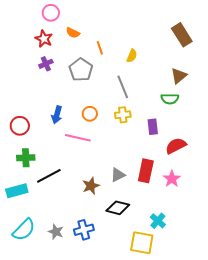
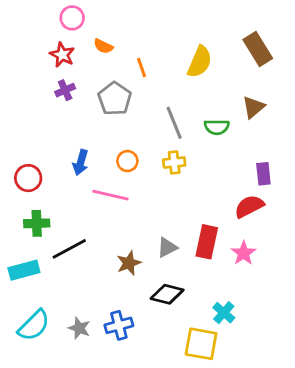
yellow semicircle: (132, 56) -> (200, 62), moved, size x1.6
green semicircle: (170, 99) -> (217, 127), moved
purple rectangle: (153, 127) -> (263, 174), moved

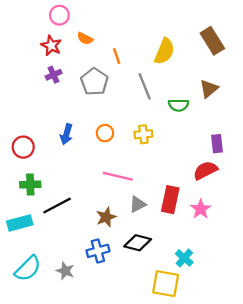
gray line: (174, 123) -> (145, 86), moved
pink line: (110, 195) -> (118, 176), moved
blue cross: (119, 325) -> (98, 251), moved

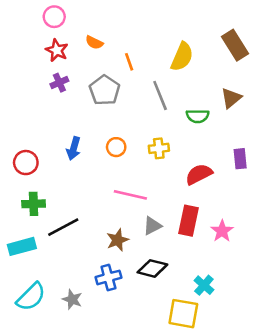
pink circle: (59, 15) -> (54, 17), moved
red semicircle: (205, 170) -> (199, 174), moved

